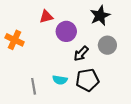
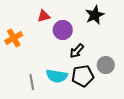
orange cross: (15, 40) -> (14, 38), turned 36
gray circle: (107, 45) -> (106, 65), moved
cyan semicircle: (60, 80) -> (57, 76), size x1.5

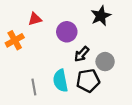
red triangle: (44, 16) -> (35, 19), moved
gray circle: (106, 65) -> (105, 62), moved
cyan semicircle: (57, 76) -> (60, 81), turned 70

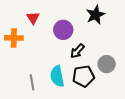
red triangle: (35, 19) -> (33, 18), turned -48
orange cross: (15, 40) -> (14, 38), turned 30
gray circle: (105, 62) -> (107, 64), moved

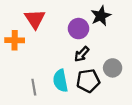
red triangle: (33, 18) -> (35, 19), size x1.5
purple circle: (63, 30) -> (78, 29), moved

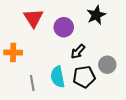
purple circle: (78, 29) -> (64, 27), moved
orange cross: (15, 40) -> (13, 53), moved

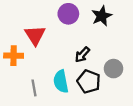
red triangle: (33, 18) -> (35, 35), moved
purple circle: (64, 27) -> (68, 14), moved
black pentagon: (84, 77) -> (89, 81), turned 30

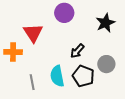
black star: (102, 16) -> (105, 23), moved

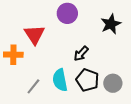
gray circle: (106, 64) -> (113, 83), moved
gray line: (32, 82) -> (33, 86), turned 49

